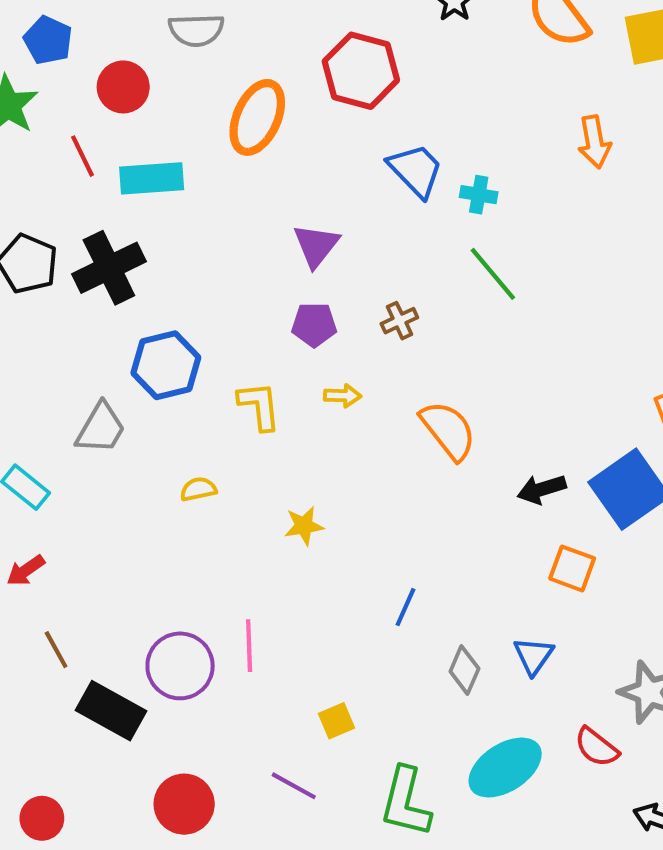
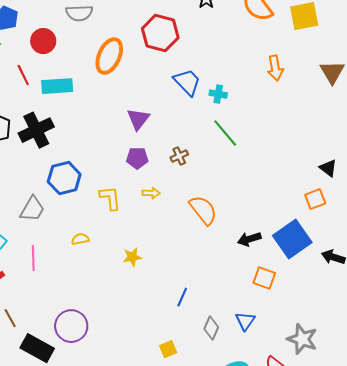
pink line: (249, 646) -> (33, 258), moved
yellow square: (336, 721) -> (168, 349), moved

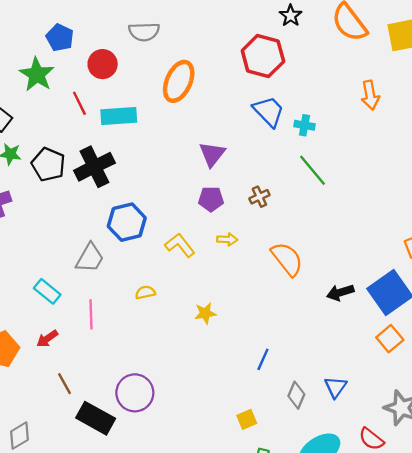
red hexagon: (160, 33) -> (263, 56), moved
yellow L-shape: (110, 198) -> (180, 245), turned -32
orange square: (264, 278) -> (390, 339), moved, turned 30

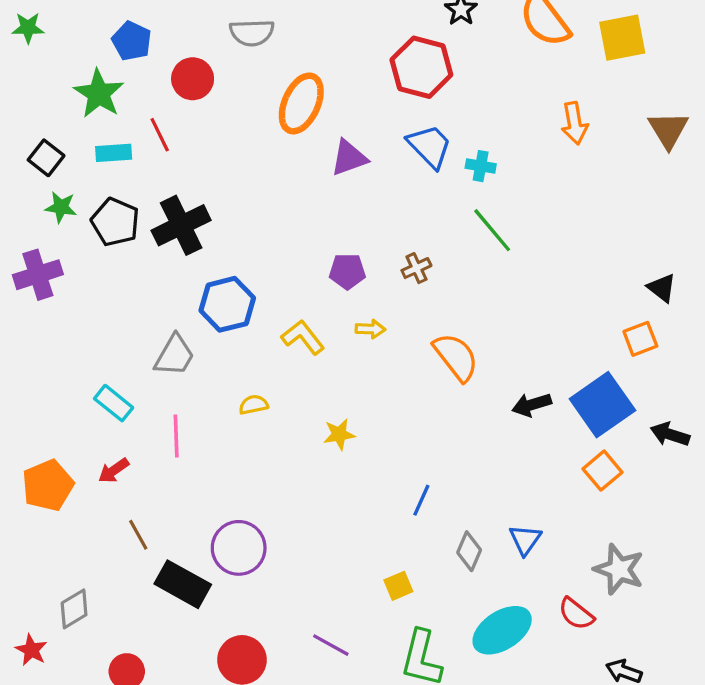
cyan rectangle: (119, 116) -> (114, 153), moved, size x0.7
purple triangle: (212, 154) -> (349, 158), moved, turned 32

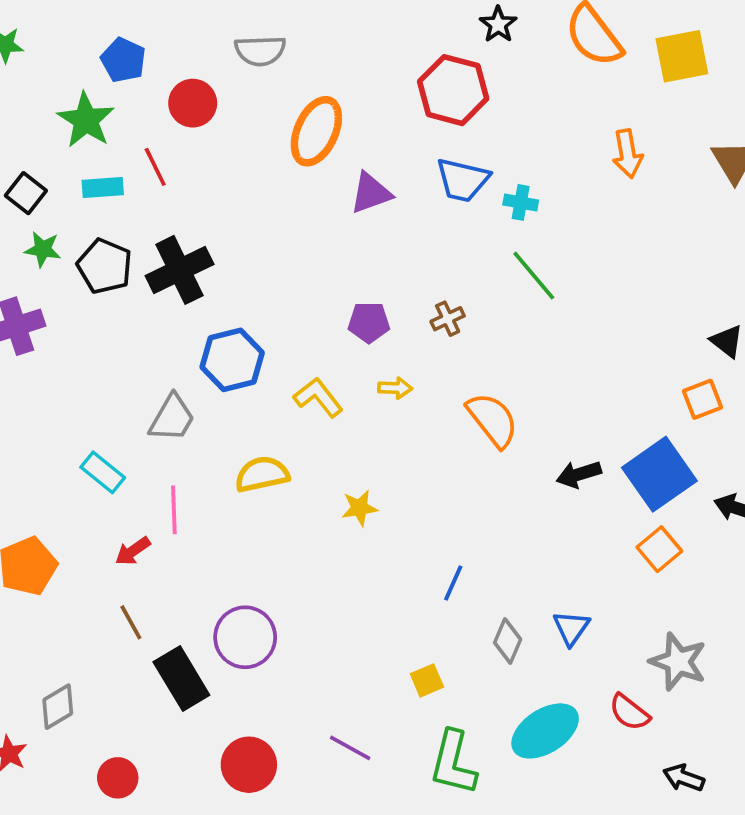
blue trapezoid: (430, 146) -> (463, 180), turned 147
yellow semicircle: (254, 405) -> (262, 474), size x1.6
red arrow: (114, 471) -> (133, 551), moved
black rectangle: (183, 584) -> (181, 679), turned 30

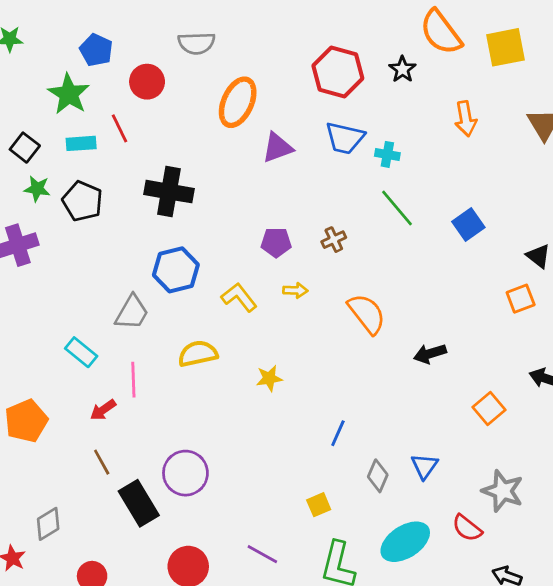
black star: (498, 24) -> (402, 69), moved
black cross: (180, 270) -> (169, 192), moved, turned 36
blue square: (659, 474) -> (468, 224), moved, size x0.6

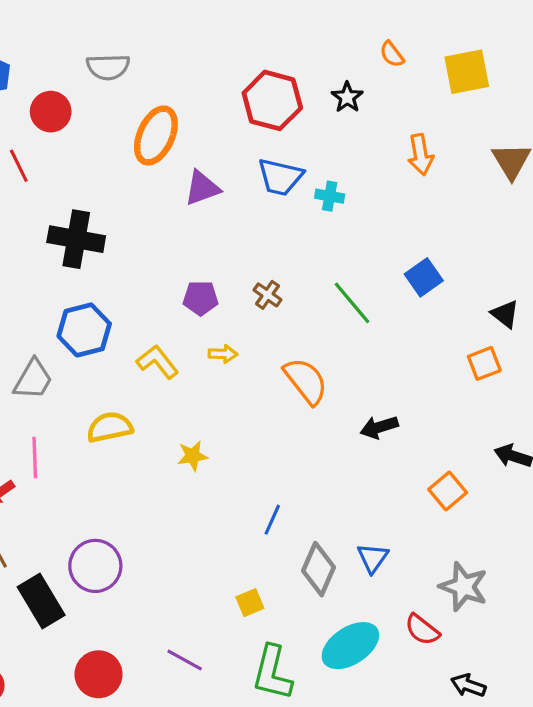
orange semicircle: (441, 32) -> (392, 54), size x0.5
green line: (397, 208) -> (352, 303), moved
brown cross: (334, 240) -> (267, 295), turned -30
gray diamond: (378, 476) -> (318, 569), size x1.4

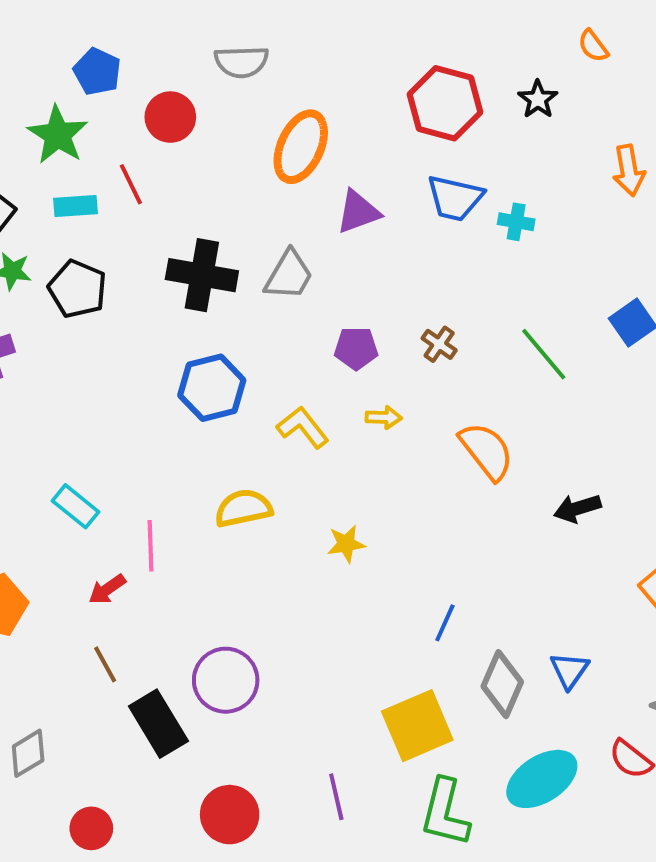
gray trapezoid: (33, 379) -> (289, 275), moved
yellow square: (250, 603) -> (417, 726), size x2.0
purple line: (185, 660) -> (336, 797), turned 48

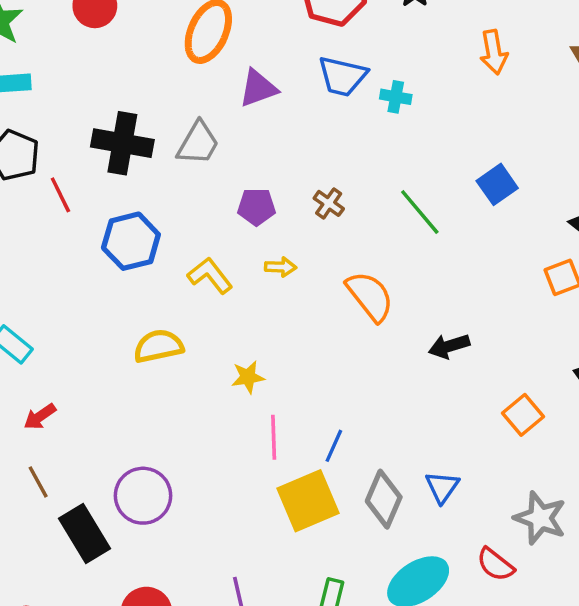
red line: (131, 184) -> (60, 195), moved
pink line: (151, 546) -> (274, 437), moved
yellow square: (417, 726) -> (308, 501), moved

